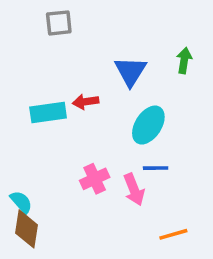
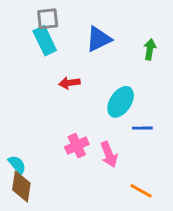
blue triangle: (130, 71) -> (99, 39), moved, turned 32
cyan rectangle: (48, 112) -> (45, 41), moved, turned 72
blue line: (156, 168) -> (142, 128), moved
orange line: (173, 234) -> (141, 191), turned 45

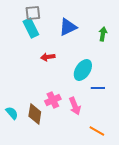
brown diamond: (21, 186) -> (35, 114), moved

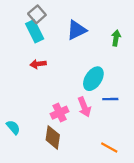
gray square: (33, 13) -> (37, 14), turned -35
red arrow: (48, 57) -> (38, 64), moved
pink arrow: (75, 106) -> (84, 107), moved
brown diamond: (35, 114) -> (53, 137), moved

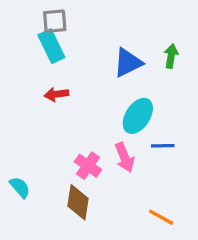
gray square: (37, 14) -> (55, 21), turned 36
blue triangle: (76, 30) -> (128, 63), moved
pink cross: (60, 113) -> (88, 166), turned -30

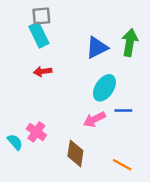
green arrow: (171, 56) -> (130, 42), size x1.5
pink arrow: (125, 157) -> (94, 119), turned 85
pink cross: (88, 166) -> (36, 132), moved
brown diamond: (78, 202) -> (75, 153), moved

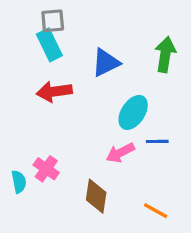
blue triangle: (97, 48) -> (106, 63), moved
red arrow: (43, 71) -> (54, 92), size x1.5
cyan semicircle: (15, 142) -> (19, 182), turned 30

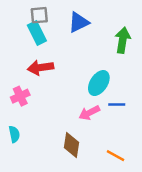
blue triangle: (106, 63) -> (79, 22), moved
pink cross: (46, 169) -> (20, 96), moved, turned 30

